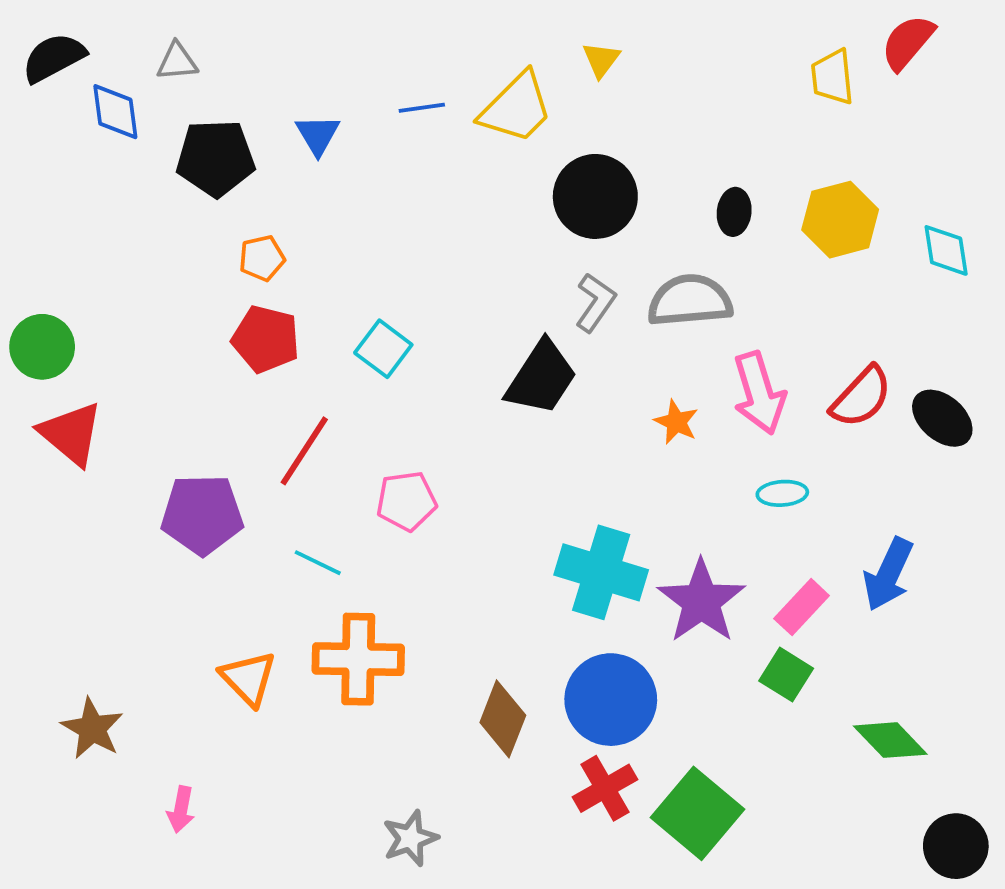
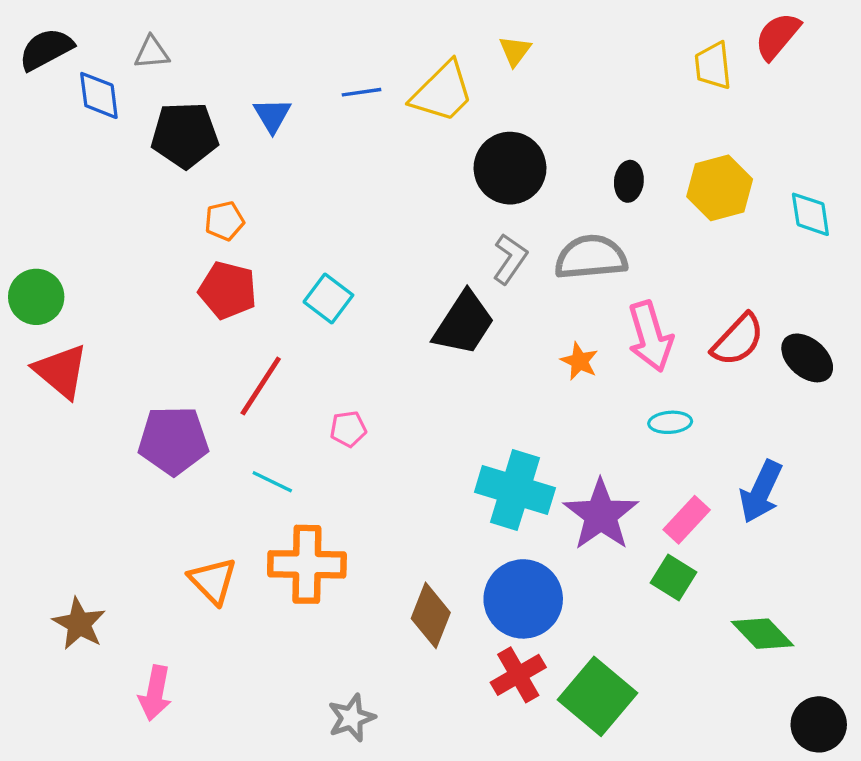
pink pentagon: (406, 501) -> (348, 429), size x0.7
pink arrow: (181, 809) -> (155, 693), size x1.4

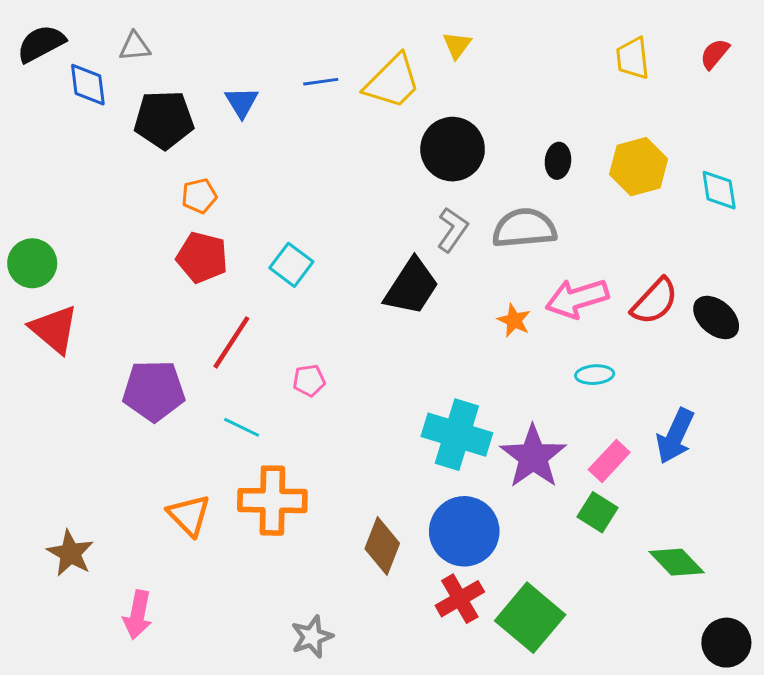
red semicircle: (777, 36) -> (715, 54), moved, size x0.7
pink arrow: (650, 336) -> (577, 298), turned 90

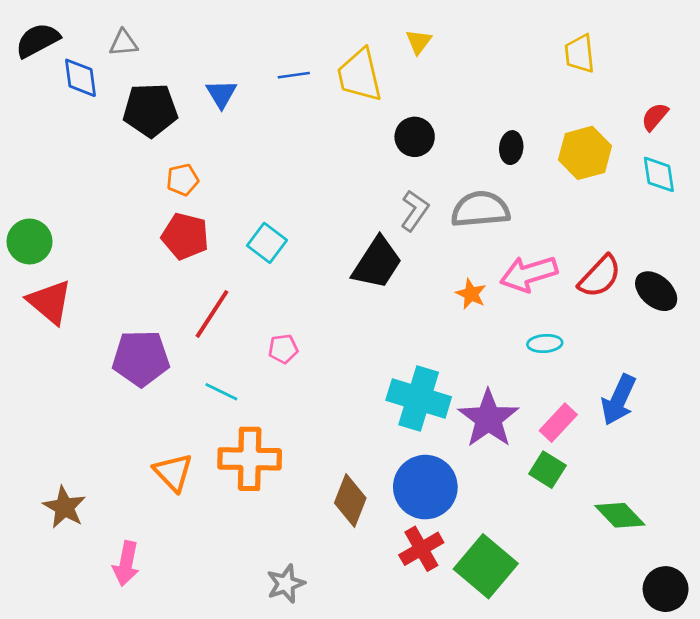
red semicircle: (715, 54) -> (655, 117), moved
yellow trapezoid: (392, 82) -> (360, 75), turned 122
black circle: (453, 149) -> (415, 137), size x0.7

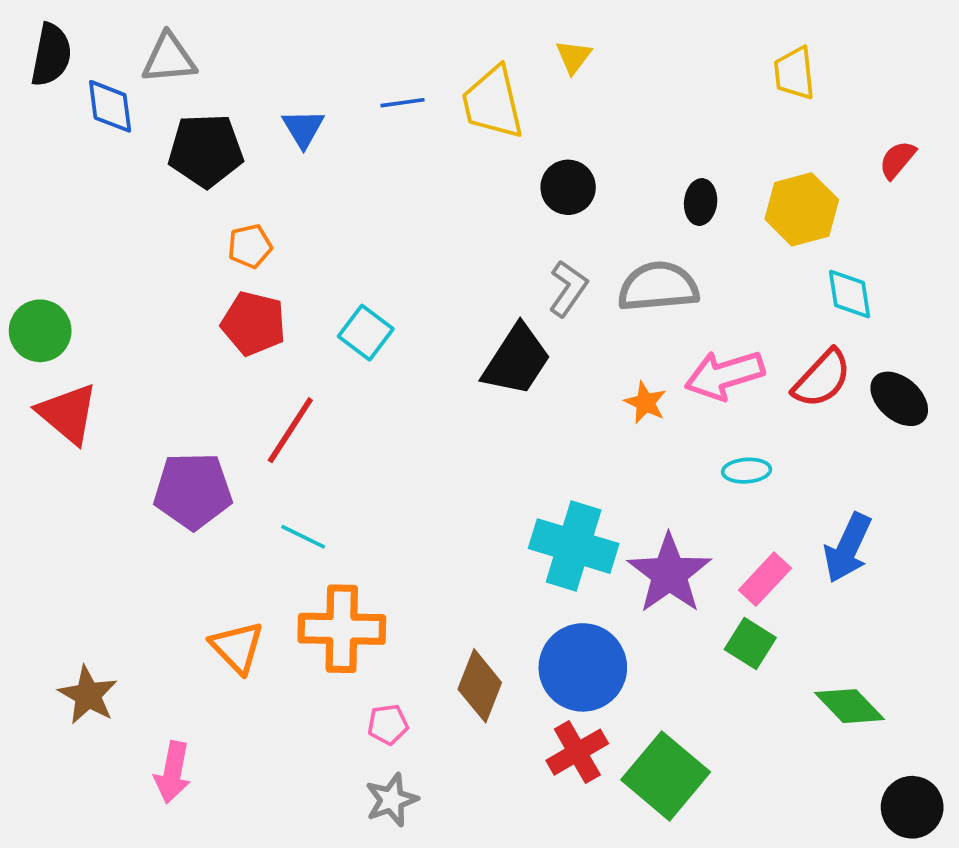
black semicircle: (38, 40) -> (51, 55), turned 129
gray triangle: (123, 43) -> (169, 59), size x1.4
cyan diamond: (659, 174) -> (850, 294), moved
pink pentagon: (283, 349) -> (388, 724), moved

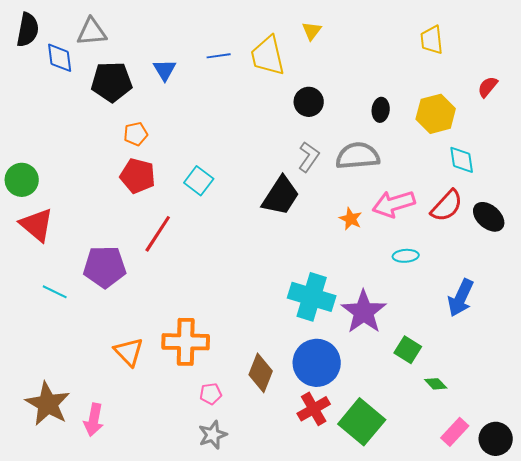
cyan line: (303, 537) -> (55, 292), moved
pink rectangle: (765, 579) -> (455, 432), moved
brown star: (88, 695) -> (48, 404), moved, size x1.4
green diamond: (850, 706) -> (436, 384), moved, size x0.6

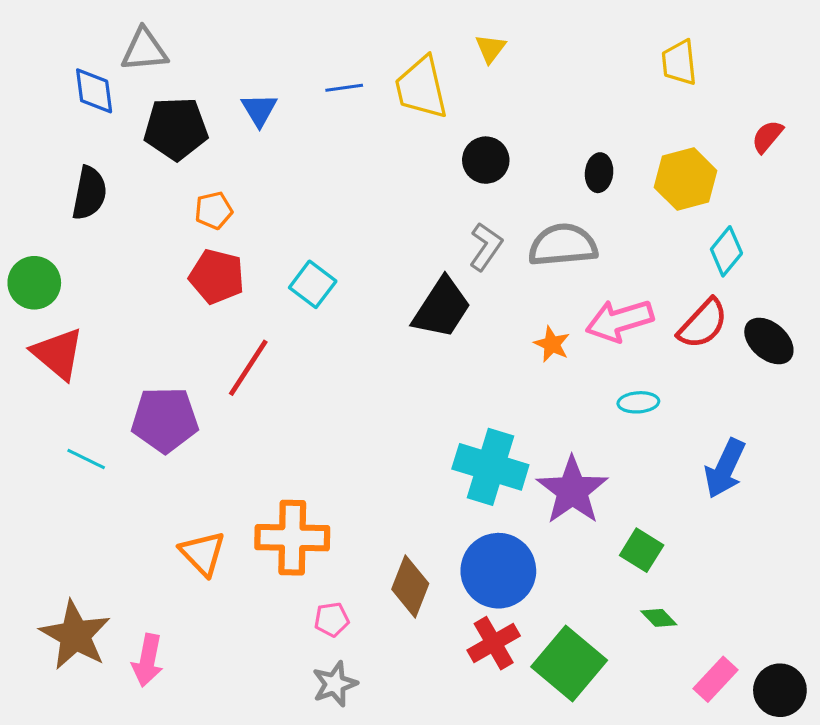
black semicircle: (28, 30) -> (89, 193), moved
cyan diamond: (462, 160) -> (726, 251), turned 48
green diamond: (436, 384) -> (659, 618), moved

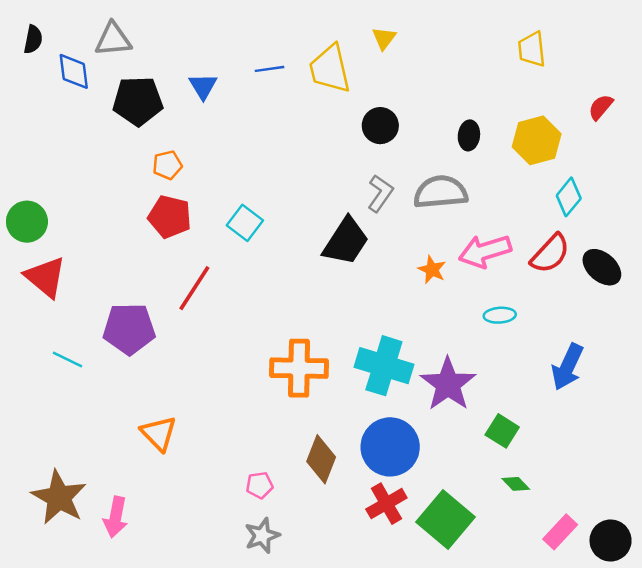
black semicircle: (89, 193) -> (33, 39), moved, size x0.7
orange cross: (292, 538) -> (299, 368), moved

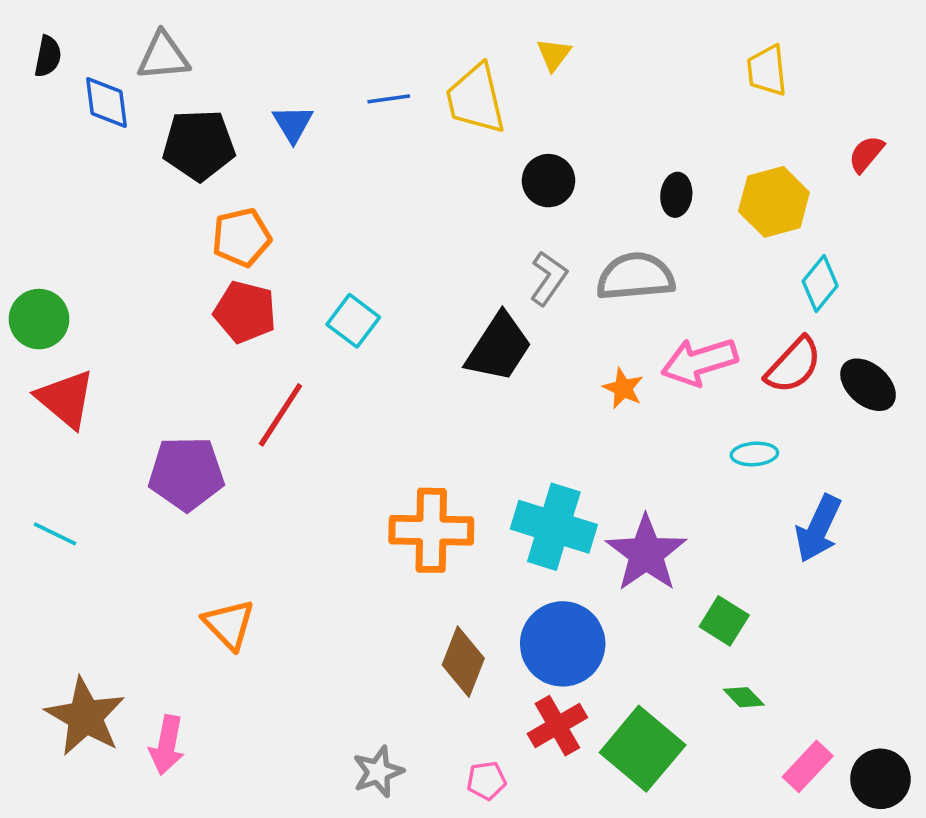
orange pentagon: (167, 165) -> (241, 237), size x1.4
cyan ellipse: (500, 315) -> (754, 454), moved
cyan line: (68, 360) -> (55, 534), moved
pink pentagon: (260, 485) -> (486, 781), moved

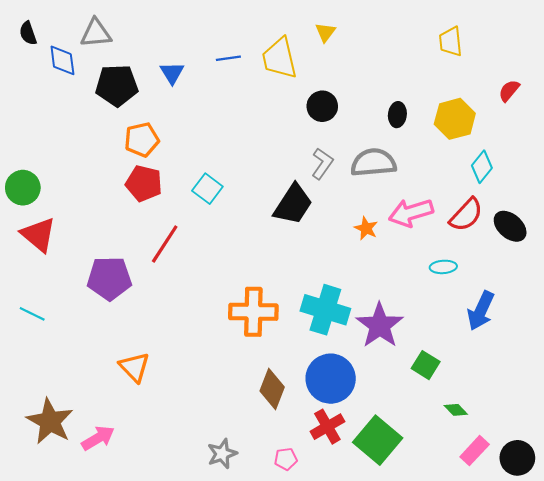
black semicircle: (48, 56) -> (28, 33), turned 150
green diamond: (744, 697) -> (456, 410), moved
pink arrow: (167, 745) -> (98, 438), turned -132

